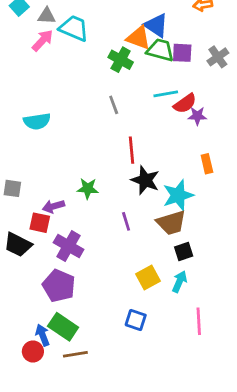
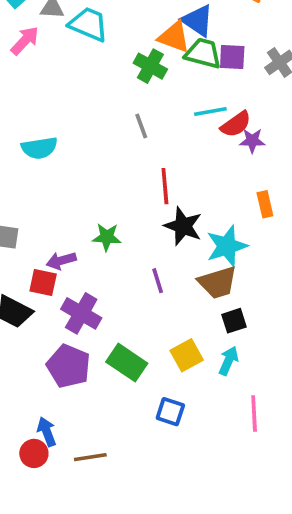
pink arrow: (42, 41) -> (25, 41), moved
green rectangle: (63, 327) -> (127, 363), moved

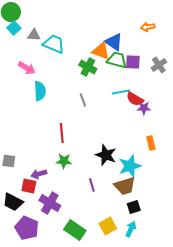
pink arrow: (25, 41) -> (27, 68), moved, turned 78
red semicircle: (236, 124) -> (135, 99), turned 66
cyan semicircle: (39, 148) -> (40, 91), moved, turned -84
red line: (165, 186) -> (62, 133), moved
purple pentagon: (68, 366) -> (27, 228), moved

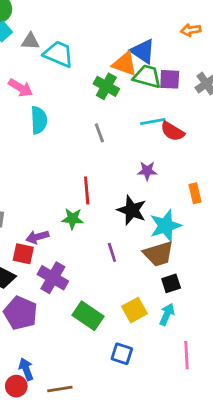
purple star: (144, 108) -> (147, 171), moved
red line: (62, 133) -> (87, 190), moved

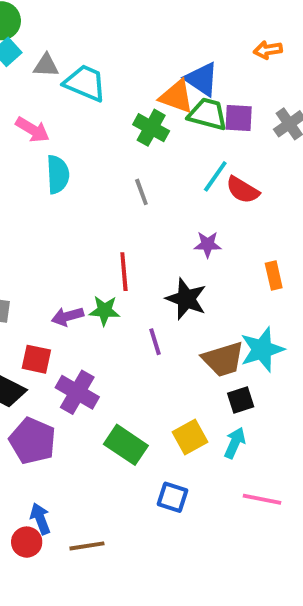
cyan line: (153, 122) -> (215, 176), turned -45
cyan star: (165, 226) -> (262, 349), moved
purple arrow: (37, 237) -> (68, 316), moved
purple line: (112, 252) -> (155, 342), moved
pink line: (187, 355) -> (262, 499), turned -76

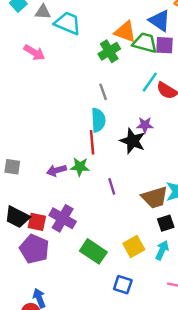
blue triangle: (202, 79) -> (160, 21), moved
green cross: (151, 128) -> (109, 51), turned 30
cyan semicircle: (58, 174) -> (98, 120), moved
black star: (186, 299) -> (133, 141), moved
red square: (36, 359) -> (37, 222), moved

